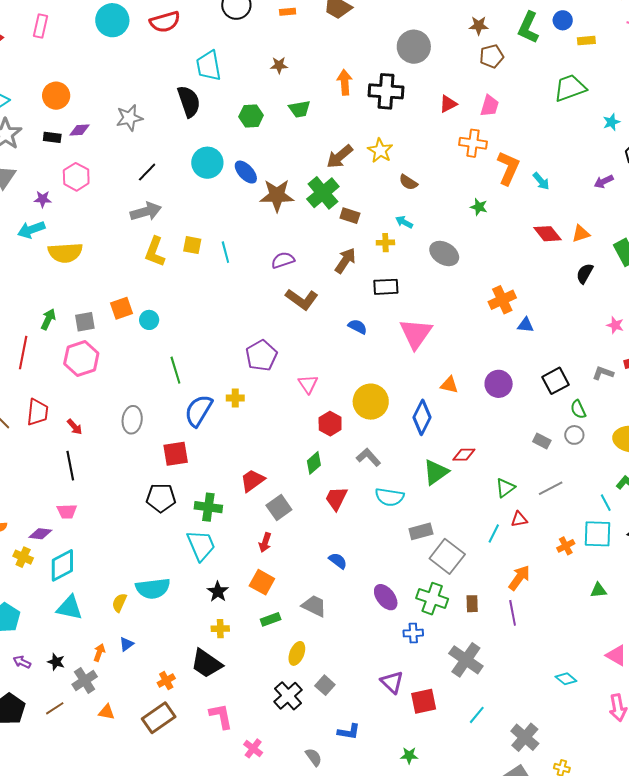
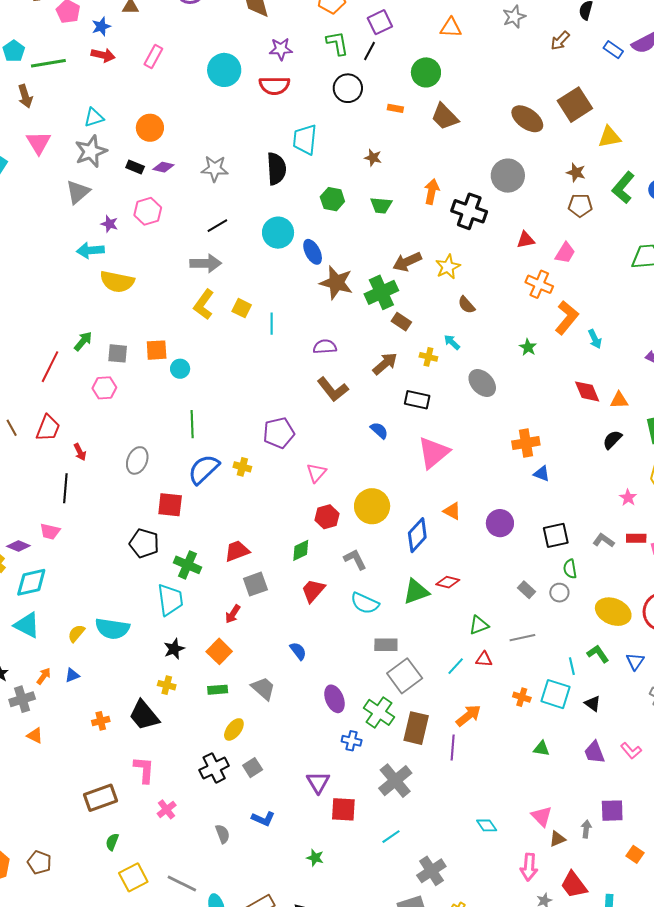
pink hexagon: (81, 358) -> (104, 388), size x0.7
orange cross: (566, 546) -> (522, 697), turned 30
brown rectangle: (472, 604) -> (416, 728), size x1.8
brown rectangle: (159, 718) -> (101, 798), moved

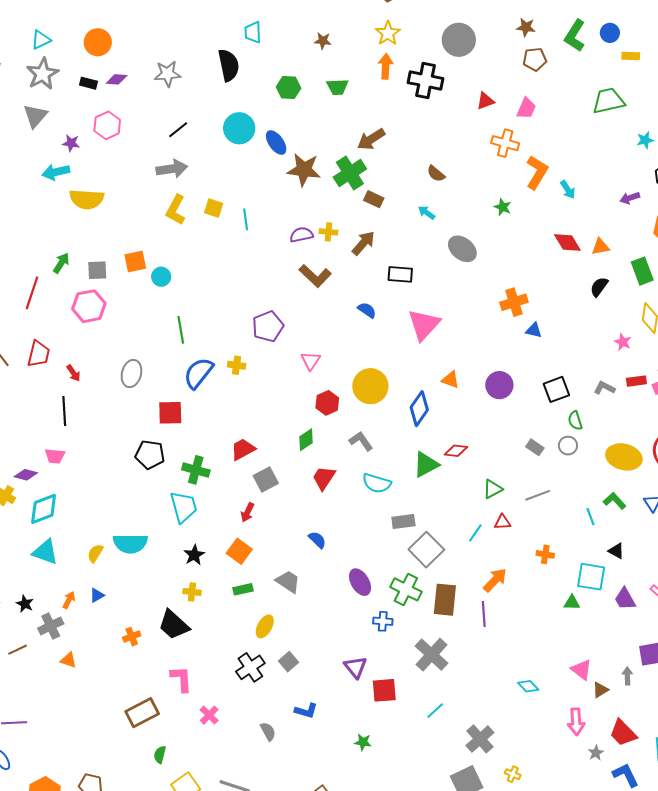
cyan trapezoid: (305, 140) -> (253, 32), size x0.7
yellow star: (448, 267) -> (388, 33), moved
yellow cross: (428, 357) -> (328, 232), moved
pink hexagon: (104, 388) -> (89, 306), size x1.4
cyan square: (556, 694) -> (591, 577), moved

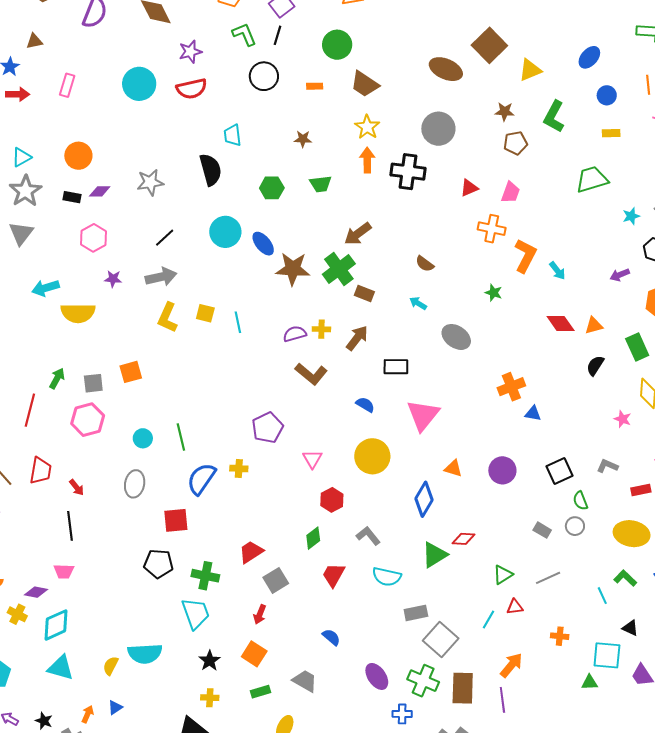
blue circle: (610, 33) -> (607, 95), moved
purple star: (71, 143) -> (113, 279), moved
cyan circle: (161, 277) -> (143, 438), moved
red rectangle: (636, 381) -> (641, 490), moved
yellow circle: (370, 386) -> (372, 456), moved

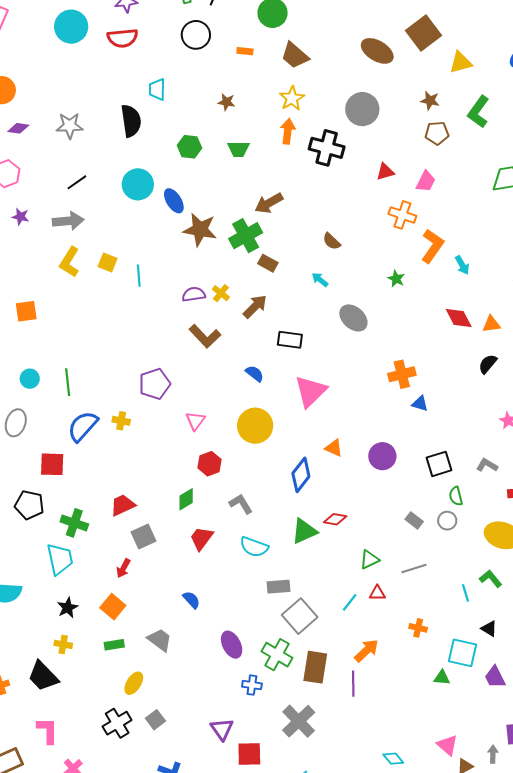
yellow cross: (321, 329) -> (221, 293), turned 30

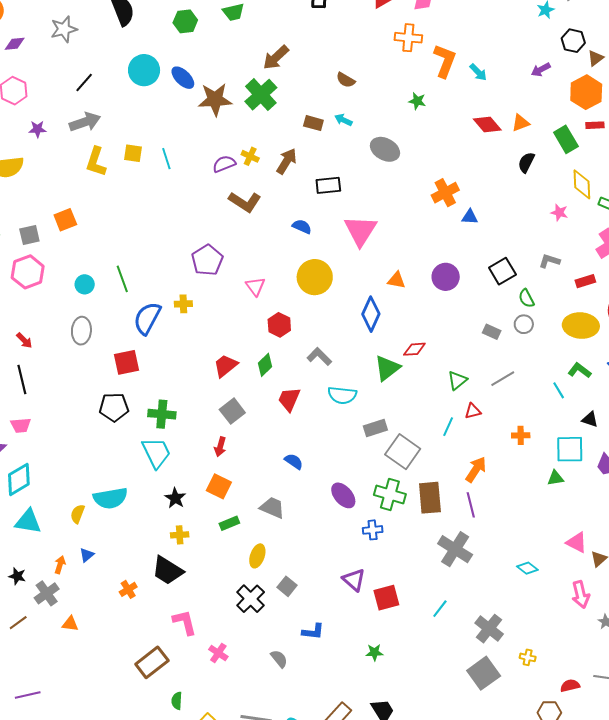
brown rectangle: (268, 263) -> (313, 123), moved
red trapezoid: (123, 505) -> (225, 366), moved
gray cross: (299, 721) -> (455, 549), moved

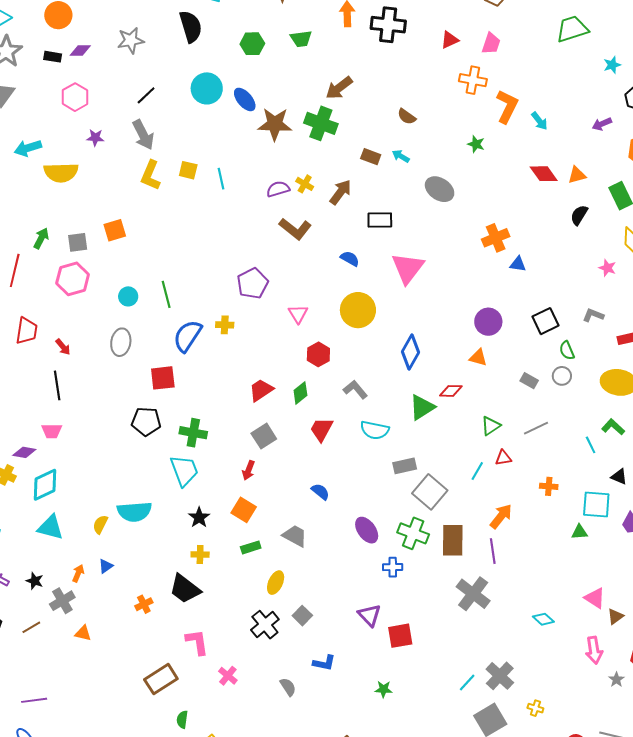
green cross: (261, 95) -> (321, 123), turned -32
gray arrow: (85, 122) -> (143, 135), turned 76
orange triangle: (396, 280) -> (478, 358), moved
cyan line: (440, 609) -> (467, 683), moved

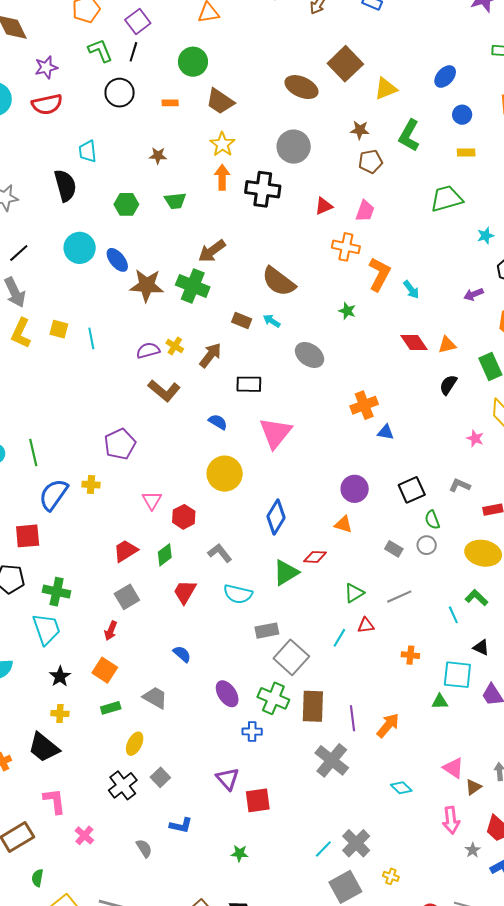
brown semicircle: (407, 117) -> (279, 282), size x1.8
pink triangle: (298, 314) -> (152, 500), moved
orange arrow: (501, 516) -> (388, 725), moved

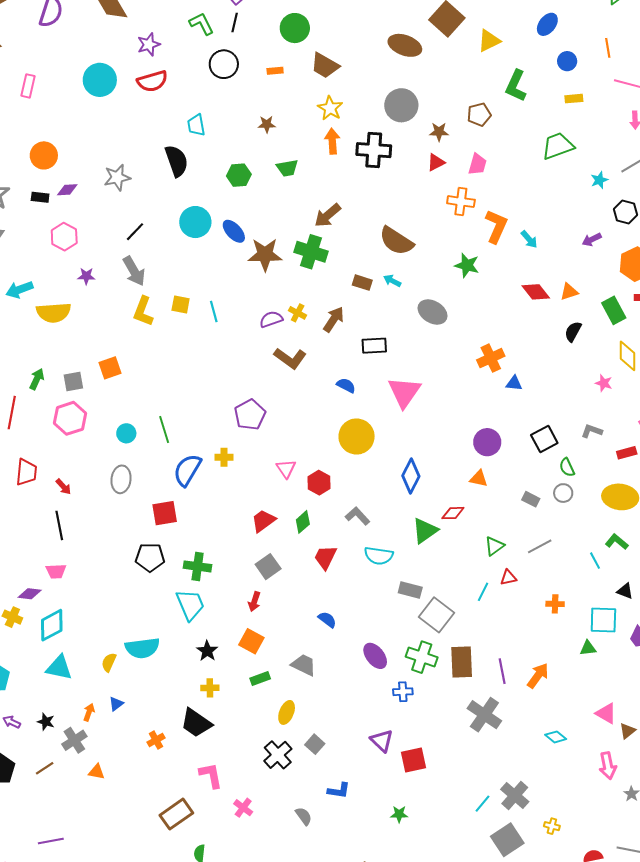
brown star: (360, 130) -> (439, 132), moved
green star: (347, 311) -> (467, 265), size x1.4
gray rectangle: (267, 631) -> (410, 590), turned 30

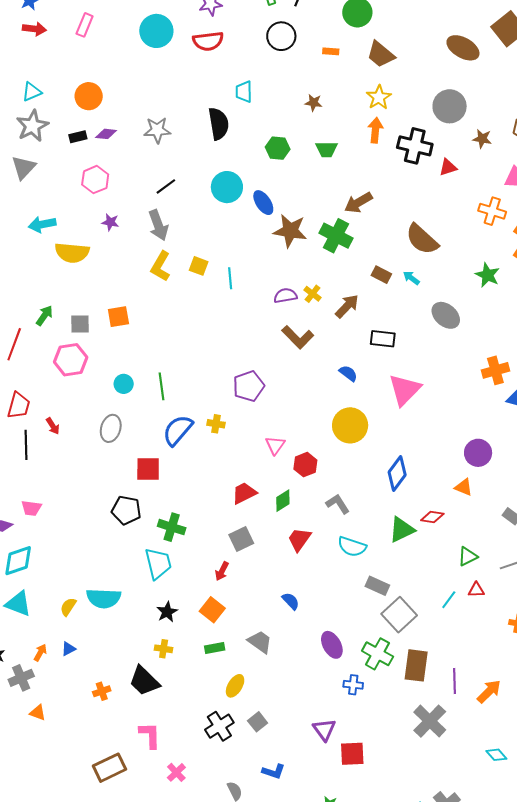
red triangle: (436, 162) -> (448, 167), moved
black rectangle: (40, 197) -> (78, 137), turned -30
black line: (59, 525) -> (26, 445), moved

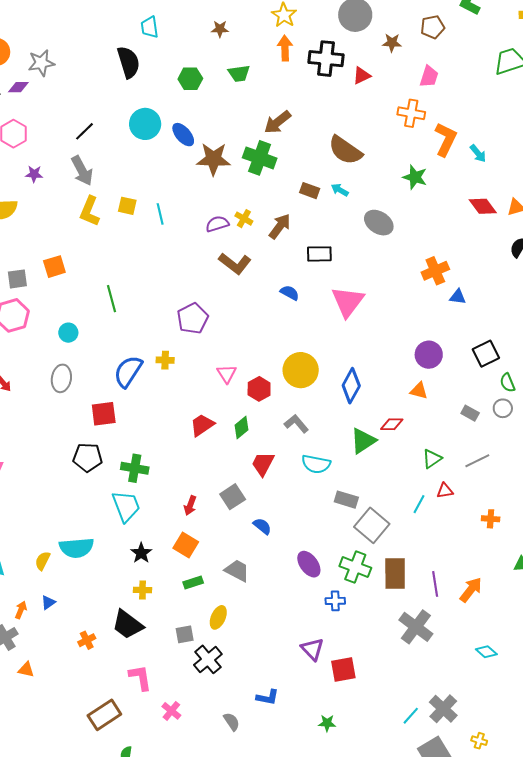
gray star: (157, 130) -> (41, 63), moved
green line: (162, 386) -> (111, 299), moved
yellow circle: (350, 425) -> (301, 370), moved
gray square: (241, 539) -> (233, 497), moved
gray square: (258, 722) -> (185, 634), moved, turned 36

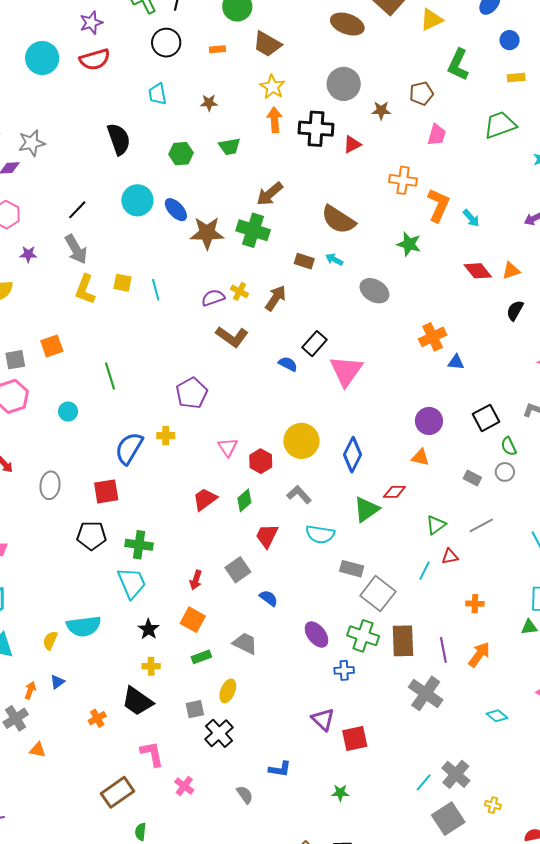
cyan trapezoid: (150, 27) -> (157, 94), moved
pink trapezoid: (429, 77) -> (437, 135), moved
black rectangle: (319, 254) -> (315, 344), moved, turned -45
gray ellipse: (61, 378) -> (50, 485), moved
orange cross: (491, 519) -> (475, 604), moved

